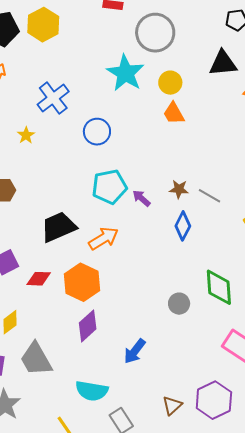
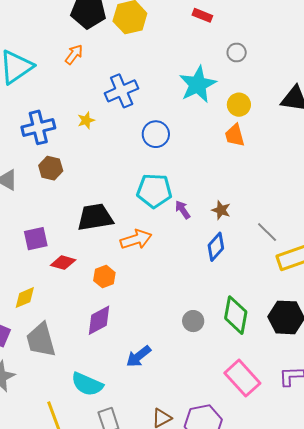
gray circle: (155, 33) -> (237, 52), size x0.5
gray line: (209, 196) -> (267, 232), moved
orange hexagon: (82, 282) -> (104, 277), size x0.6

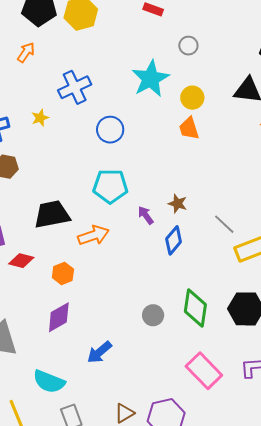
purple arrow: (183, 210) -> (146, 215), moved

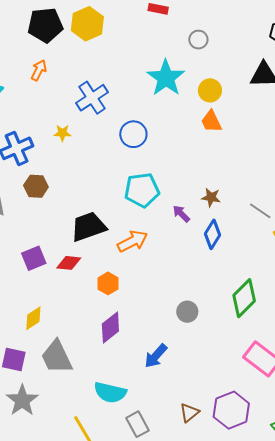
yellow star: (40, 118) -> (62, 133), turned 30
red diamond: (21, 261) -> (69, 263), moved
green diamond: (195, 308) -> (244, 298), turned 45
gray circle: (153, 315) -> (187, 312), moved

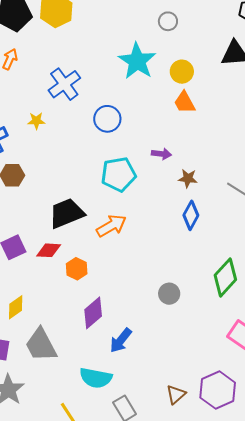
purple arrow: (181, 214) -> (161, 154), moved, turned 144
orange hexagon: (108, 283) -> (77, 269), moved
blue arrow: (156, 356) -> (121, 340), moved

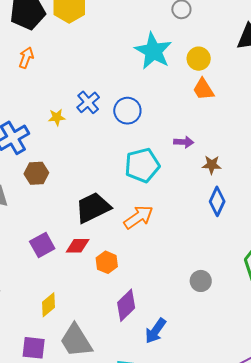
blue cross: (64, 84) -> (88, 102), moved, size x0.7

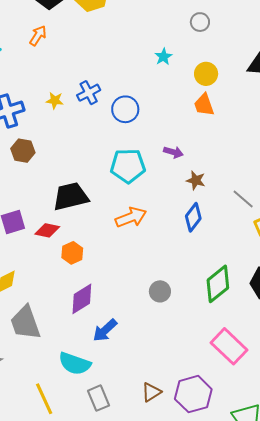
cyan star: (153, 51) -> (163, 57), size x0.5
orange arrow: (138, 217) -> (131, 217), moved

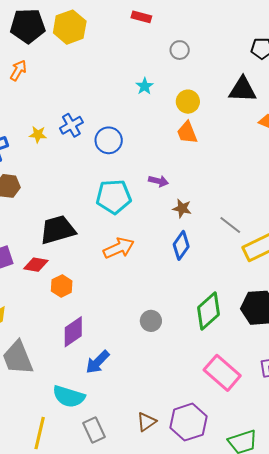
yellow line: (44, 399) -> (40, 433), turned 40

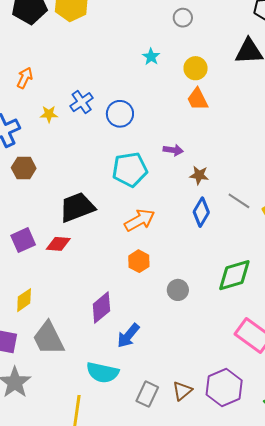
orange arrow: (18, 70) -> (25, 78), moved
gray line: (230, 225) -> (239, 201), moved
orange hexagon: (62, 286) -> (139, 261), moved
green diamond: (209, 311) -> (234, 275), turned 30
gray rectangle: (94, 430) -> (147, 394), moved, turned 55

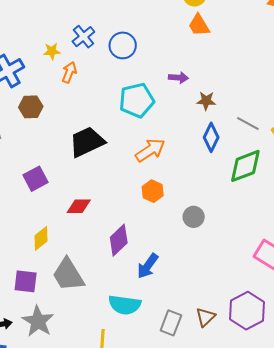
orange arrow: (25, 78) -> (69, 72), moved
red diamond: (58, 244) -> (79, 206), moved
green diamond: (234, 275) -> (245, 166), moved

